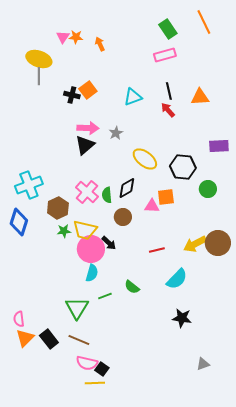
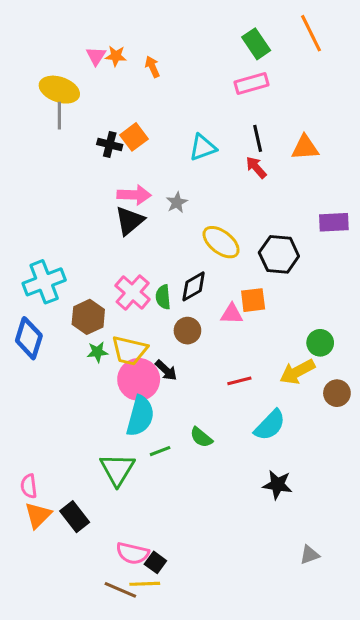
green circle: (208, 189) -> (320, 343), moved
brown circle: (218, 243) -> (337, 393), moved, size x0.7
cyan semicircle: (92, 273) -> (140, 416), size x1.5
brown line: (79, 340) -> (120, 590), moved

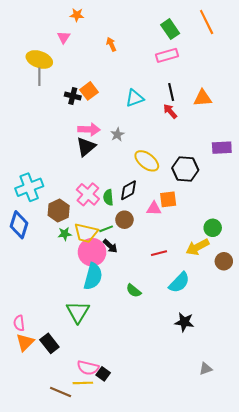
orange star: (116, 56) -> (77, 15), moved
orange arrow: (152, 67) -> (111, 44), moved
green line: (160, 451) -> (106, 229), moved
yellow line: (145, 584) -> (83, 383), moved
brown line: (120, 590) -> (61, 392), moved

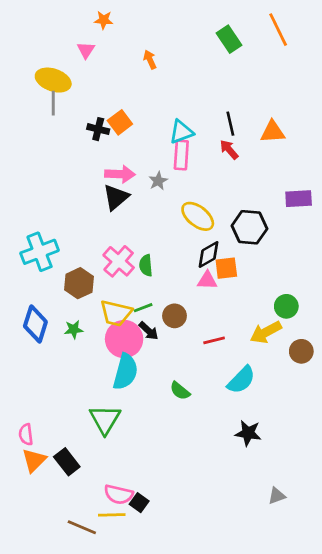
pink rectangle: (167, 55) -> (181, 155), moved, turned -70
black diamond: (129, 190) -> (209, 255), moved
brown circle: (124, 220) -> (174, 316), moved
blue diamond: (19, 225) -> (35, 324), moved
green star: (65, 234) -> (74, 329), moved

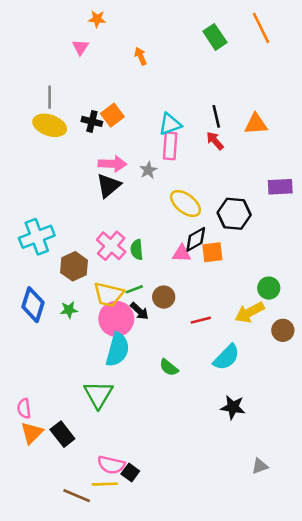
yellow ellipse: (53, 80) -> (50, 125), moved
pink triangle: (207, 280) -> (182, 253), moved

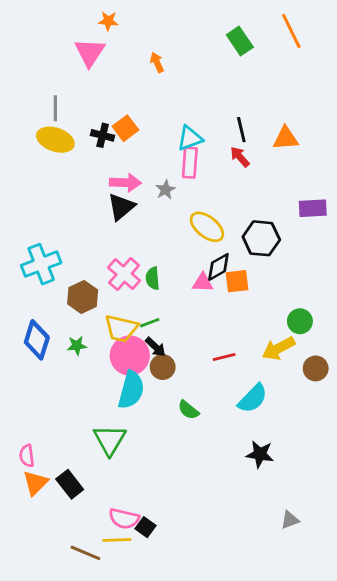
pink triangle: (80, 47) -> (90, 52), size x1.6
brown circle: (164, 297) -> (163, 367), moved

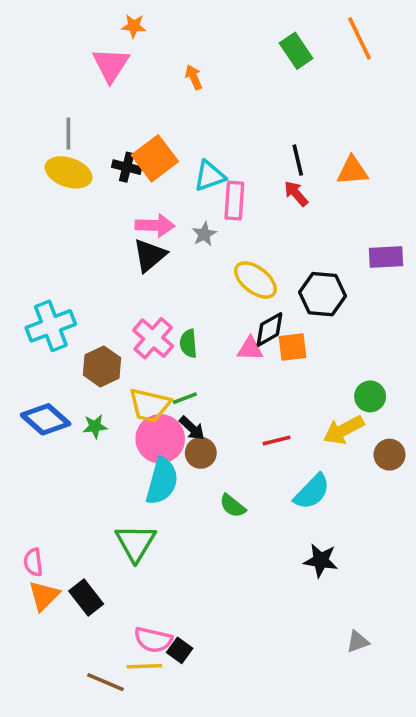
orange square: (125, 128) -> (155, 158), size x1.4
cyan triangle: (190, 138) -> (210, 176), moved
blue diamond: (37, 340) -> (46, 419), turned -66

